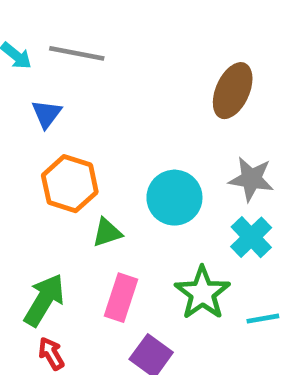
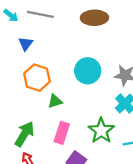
brown ellipse: (233, 91) -> (94, 18), moved, turned 65
cyan circle: (174, 198) -> (88, 71), moved

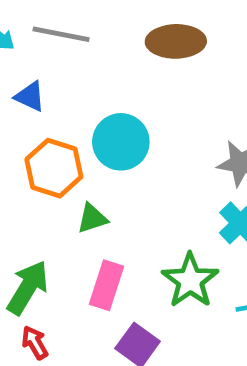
blue triangle: (26, 44) -> (30, 96), turned -42
cyan circle: (88, 71) -> (121, 142), moved

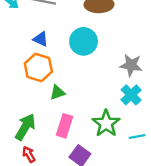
blue triangle: (30, 96) -> (41, 39), moved
cyan circle: (121, 142) -> (84, 41), moved

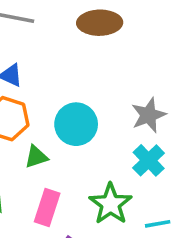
cyan circle: (84, 41) -> (76, 124), moved
gray star: (131, 65) -> (149, 115), turned -30

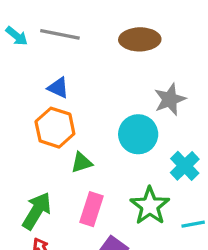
gray star: (149, 115) -> (170, 99), moved
cyan circle: (76, 124) -> (138, 134), moved

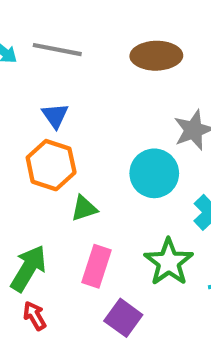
blue triangle: (58, 88) -> (55, 116), turned 30

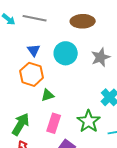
cyan circle: (154, 173) -> (66, 53), moved

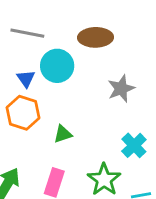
cyan circle: (66, 53) -> (57, 66), moved
green triangle: (48, 95) -> (63, 134), moved

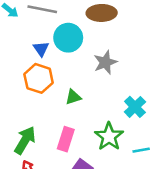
gray star: (121, 89) -> (105, 62), moved

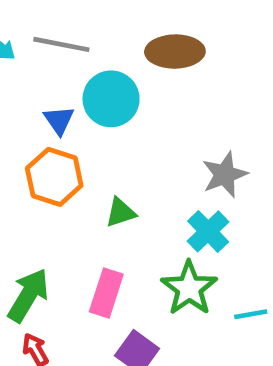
gray star: (105, 62) -> (225, 175), moved
cyan cross: (135, 107) -> (208, 231), moved

